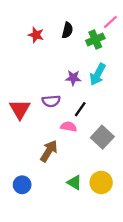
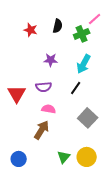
purple star: (73, 78) -> (51, 60), moved
black line: (80, 109) -> (76, 88), moved
pink semicircle: (69, 127) -> (49, 109), moved
green triangle: (74, 182) -> (64, 157), turned 40

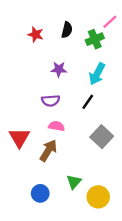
red triangle: (17, 94) -> (19, 138), moved
yellow circle: (87, 157) -> (98, 197), moved
blue circle: (19, 159) -> (40, 193), moved

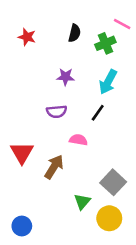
pink line: (110, 22) -> (122, 24), turned 70
red star: (36, 34) -> (27, 37), moved
pink semicircle: (56, 126) -> (78, 140), moved
gray square: (102, 137) -> (113, 182), moved
blue circle: (40, 193) -> (22, 226), moved

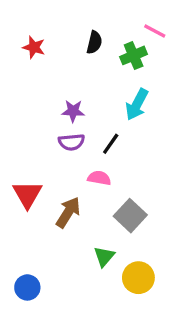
purple star: (66, 77) -> (73, 111), moved
black line: (98, 113) -> (111, 144), moved
gray square: (113, 182) -> (130, 216), moved

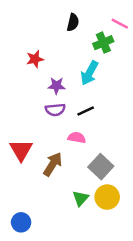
black semicircle: (94, 42) -> (73, 22), moved
red star: (34, 47) -> (35, 59), moved, turned -30
cyan arrow: (137, 104) -> (89, 73), moved
black line: (111, 144) -> (86, 111), turned 30
yellow circle: (138, 278) -> (107, 197), moved

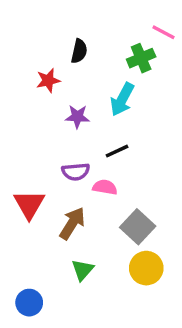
black semicircle: (73, 22) -> (79, 51), moved
purple semicircle: (55, 110) -> (76, 172), moved
green triangle: (81, 198) -> (83, 270), moved

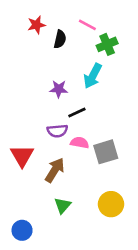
pink line: (163, 32) -> (87, 25), moved
red star: (48, 80) -> (36, 25), moved
black line: (117, 151) -> (77, 113), moved
gray square: (138, 227) -> (106, 152), moved, turned 30

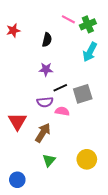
red star: (36, 25) -> (13, 31), moved
black semicircle: (60, 39) -> (47, 40), moved
green cross: (107, 44) -> (88, 24), moved
cyan arrow: (93, 76) -> (90, 52), moved
gray square: (106, 152) -> (83, 94), moved

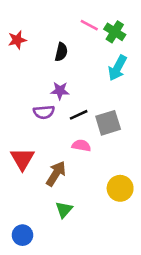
green cross: (88, 24) -> (115, 32), turned -35
purple semicircle: (45, 102) -> (44, 112), moved
yellow circle: (87, 159) -> (120, 188), moved

